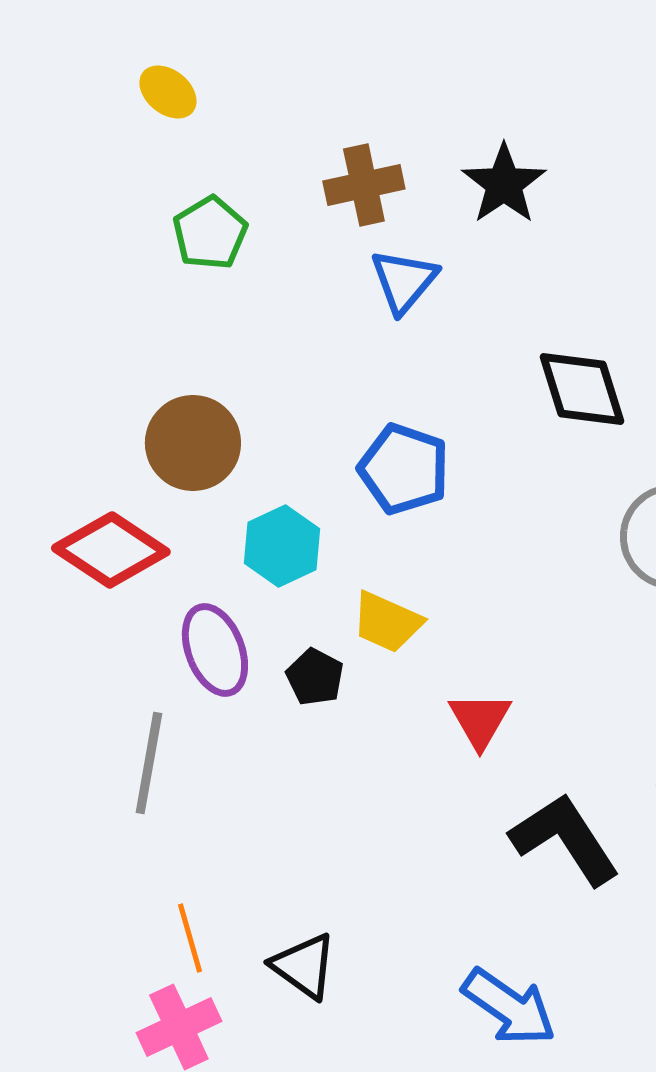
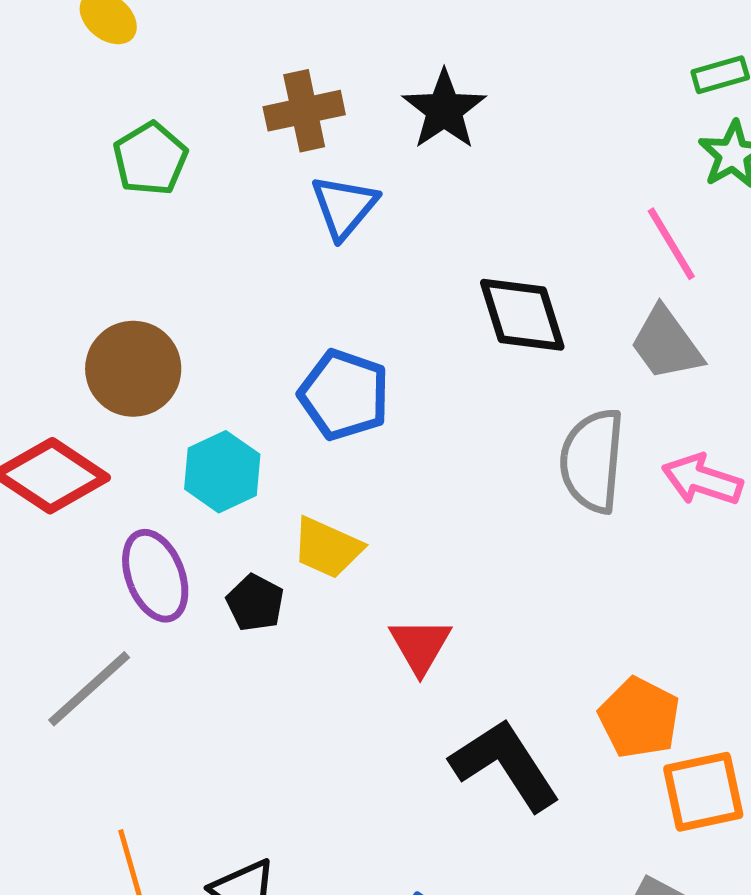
gray line: (149, 763) -> (89, 689), turned 38

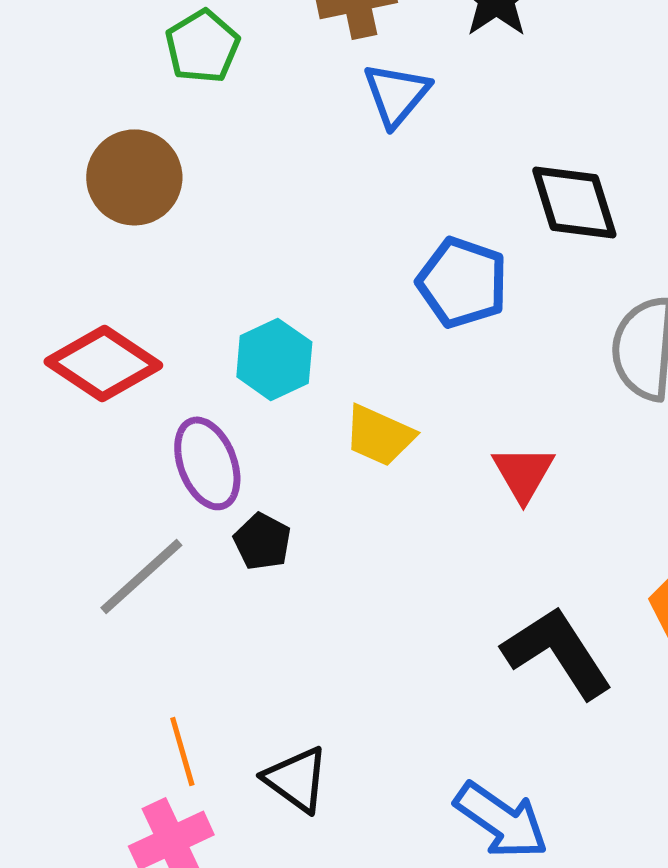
brown circle: (133, 369) -> (134, 177), moved
blue pentagon: (344, 395) -> (462, 282), moved
black pentagon: (255, 603) -> (262, 541), moved
red triangle: (420, 646) -> (523, 473), moved

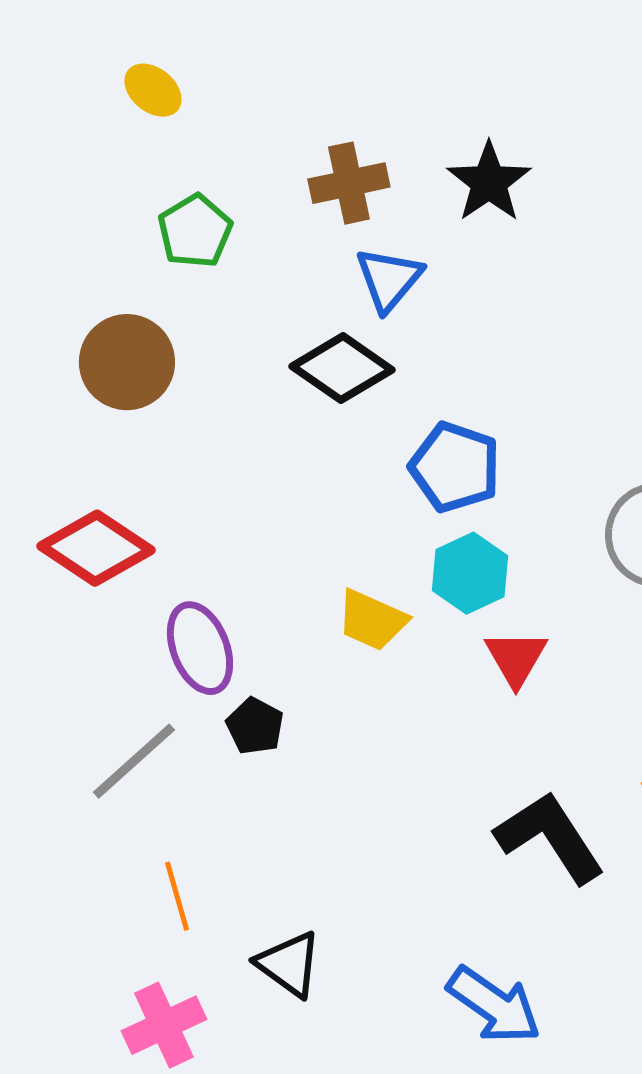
black diamond: (574, 202) -> (342, 368), moved, turned -38
cyan hexagon: (274, 359) -> (470, 573), moved
orange line: (182, 751) -> (177, 896), moved

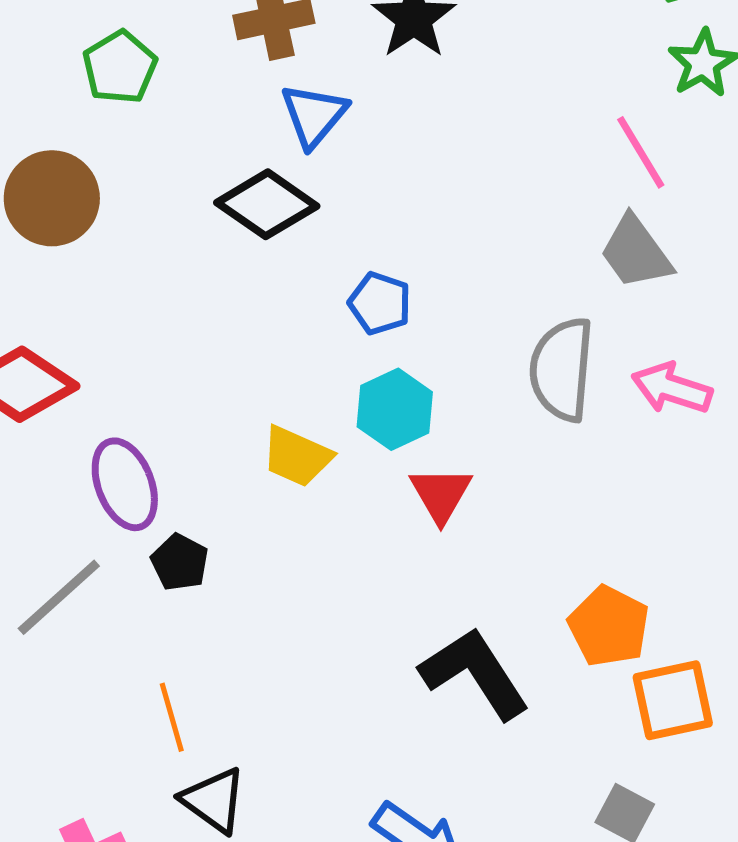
blue pentagon: (455, 467) -> (380, 303), size x0.7
orange line: (177, 896) -> (172, 717), moved

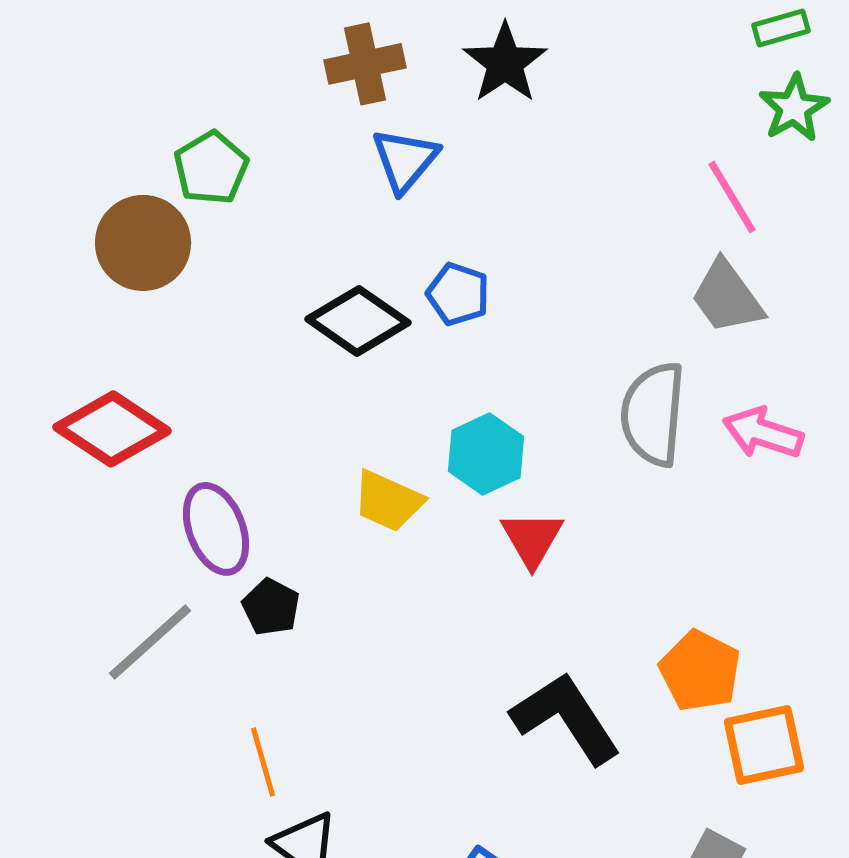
green pentagon: (120, 67) -> (211, 168), moved
black diamond: (267, 204) -> (358, 321), moved
blue pentagon: (380, 303) -> (458, 294), moved

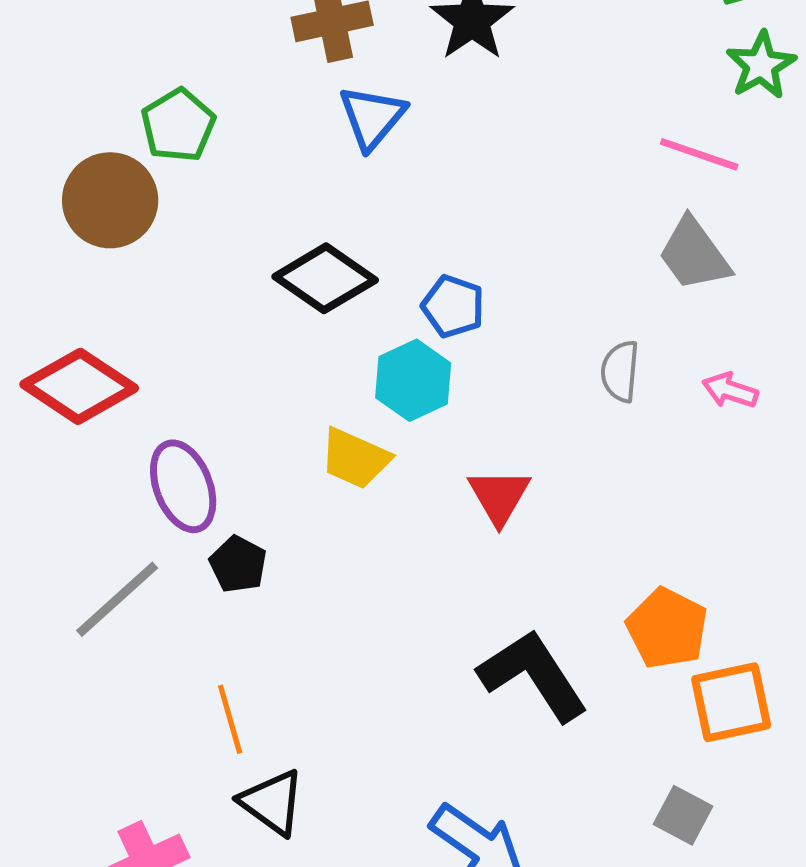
pink line: (732, 197) -> (699, 154), turned -40
blue pentagon: (458, 294) -> (453, 306), moved
gray semicircle: (653, 414) -> (620, 371), size x0.6
pink arrow: (763, 433) -> (730, 390), size x0.7
cyan hexagon: (486, 454) -> (413, 380), moved

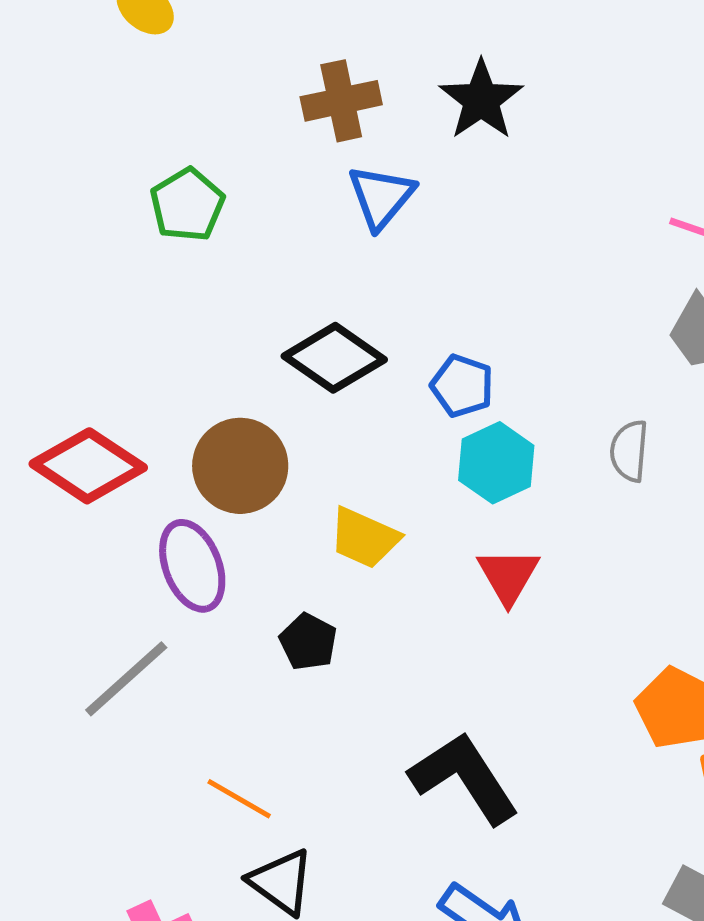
brown circle: (110, 200) -> (240, 466), moved
cyan hexagon: (413, 380) -> (496, 463), moved
black pentagon: (238, 564) -> (308, 642), moved
black L-shape: (533, 675) -> (464, 778), moved
orange line: (230, 719) -> (239, 799), turned -44

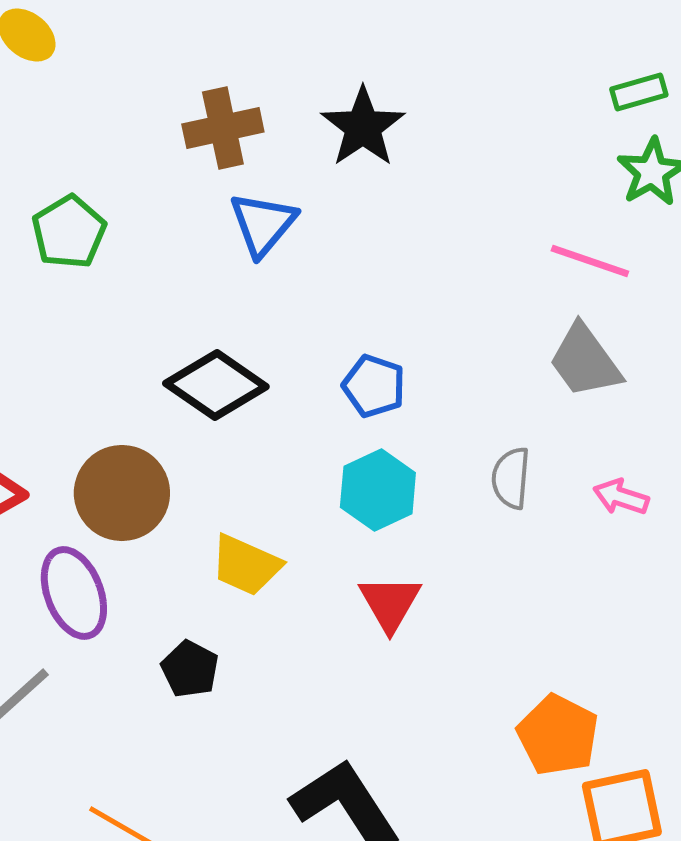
blue pentagon: (462, 386) -> (374, 386), moved

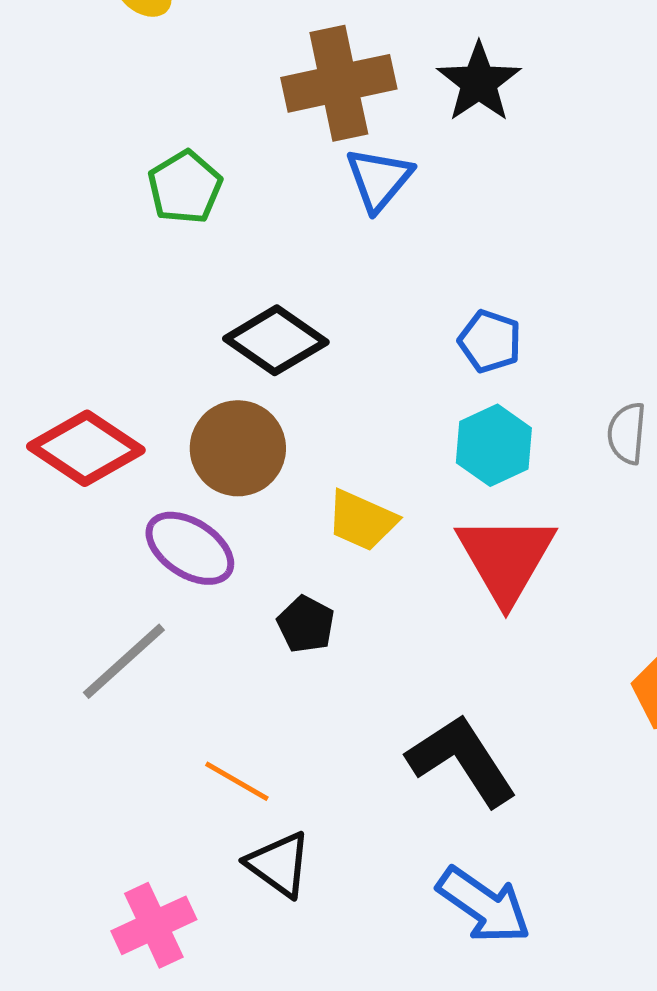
brown cross: (223, 128) -> (339, 83), size x1.4
black diamond: (216, 385) -> (276, 340), moved
purple ellipse: (74, 593) -> (190, 548), turned -36
red triangle: (390, 603) -> (506, 558), size x1.6

